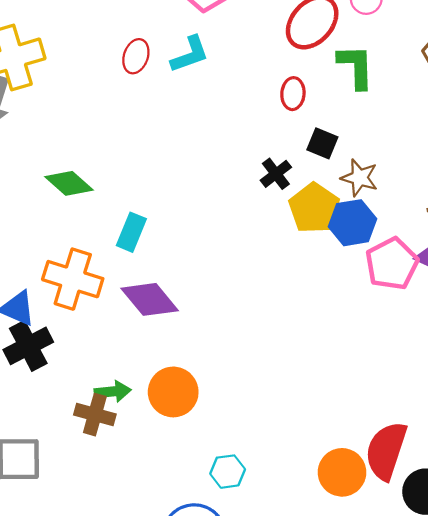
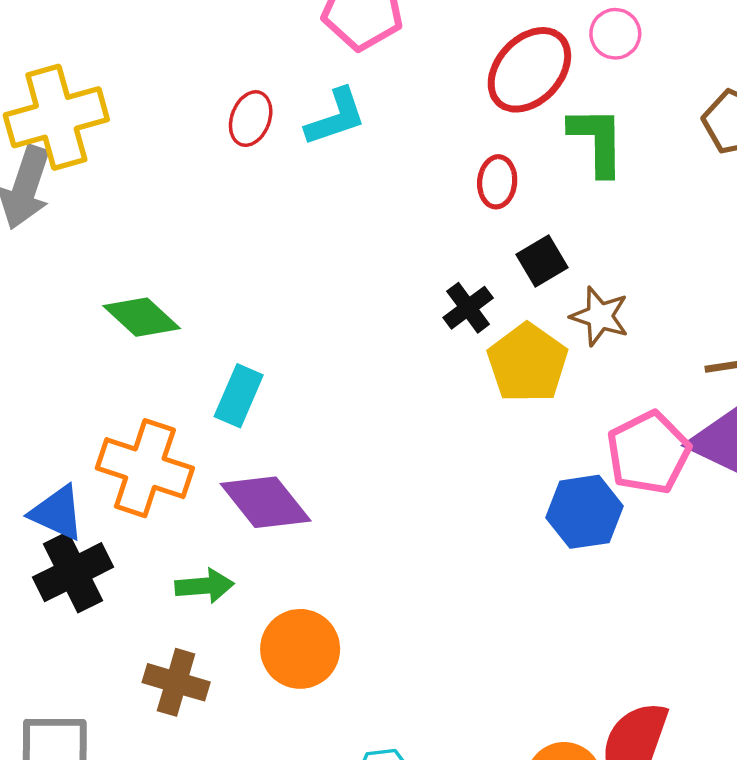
black square: (322, 143) -> (542, 261), turned 36
blue hexagon: (353, 223) -> (585, 512), moved
green arrow: (113, 392) -> (204, 586), moved

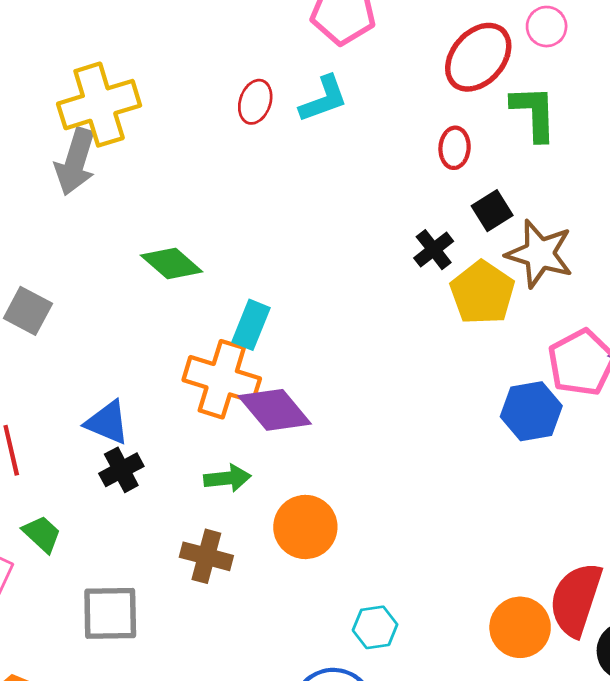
brown star: (600, 316) -> (540, 254), size x1.4
orange cross: (145, 468) -> (222, 379), moved
black cross: (73, 572) -> (121, 470), size x0.7

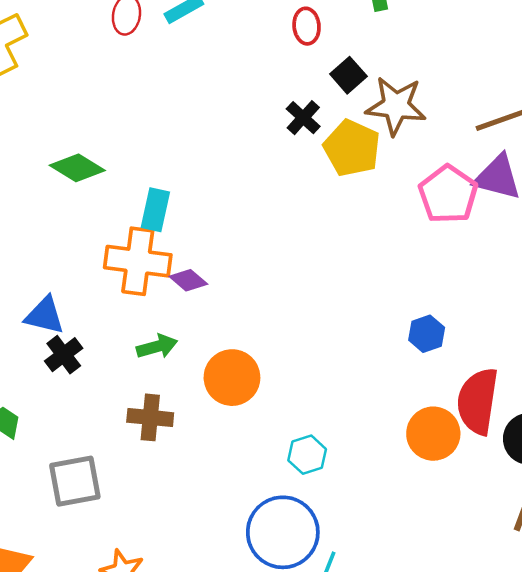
purple diamond: (275, 410) -> (188, 280), size x0.6
blue hexagon: (531, 411) -> (427, 334), moved, size x0.7

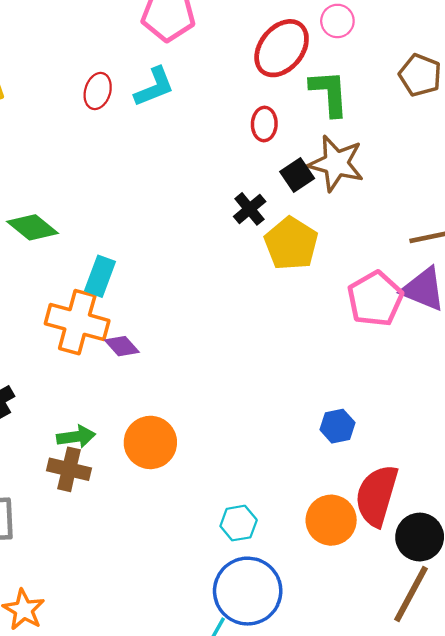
brown star: (396, 106) -> (336, 163), moved
green arrow: (157, 346) -> (76, 437), moved
cyan hexagon: (307, 455) -> (239, 523), moved
blue circle: (283, 532) -> (248, 591), moved

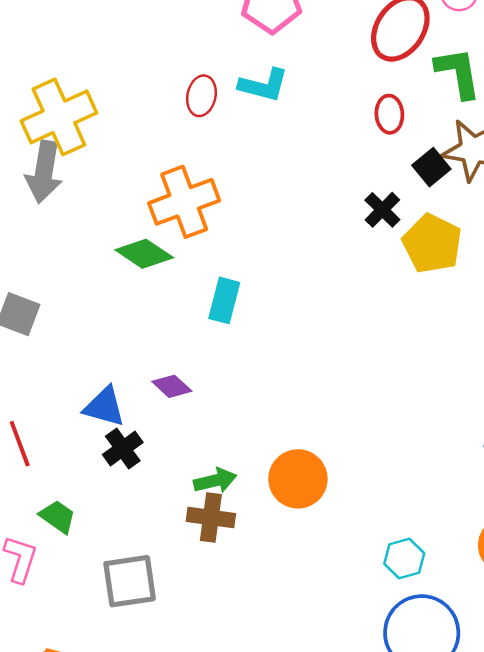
cyan L-shape: (154, 87) -> (264, 85), turned 42
orange cross: (77, 322) -> (184, 202), moved, turned -30
purple diamond: (122, 346) -> (172, 386), moved

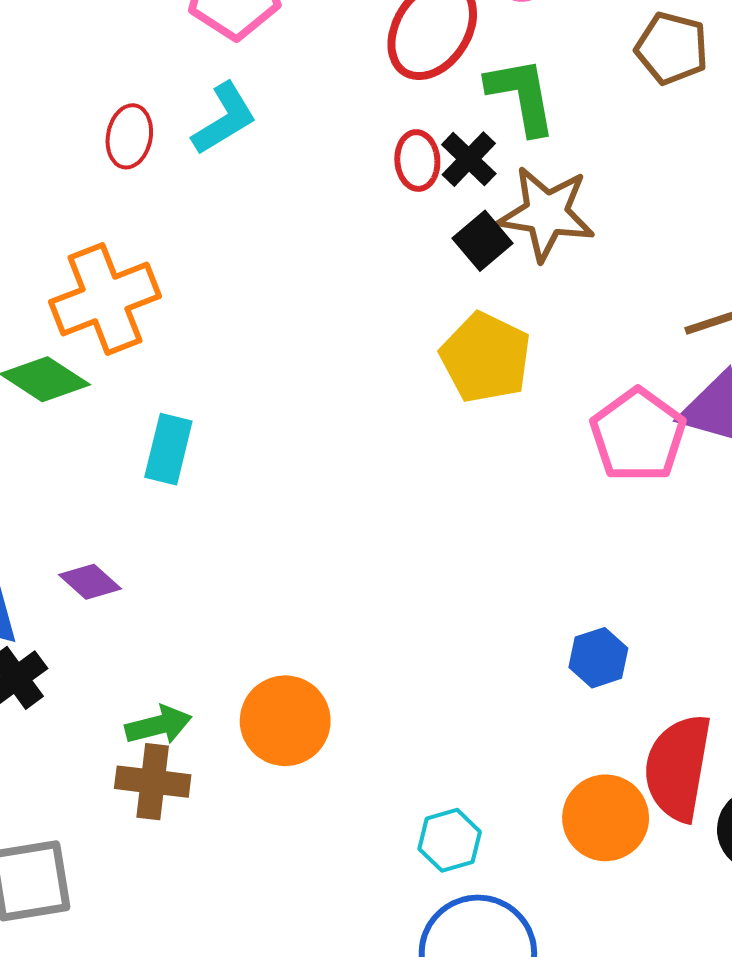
cyan L-shape: (264, 85) -> (224, 119), turned -45
black cross: (382, 210) -> (469, 159), moved

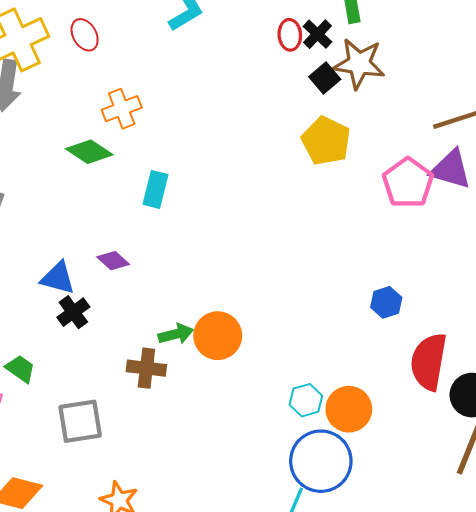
red ellipse: (129, 136) -> (85, 35), moved, turned -40
orange cross: (105, 299) -> (122, 109), size x0.7
green arrow: (158, 725) -> (176, 334), moved
orange circle: (606, 818) -> (349, 409), moved

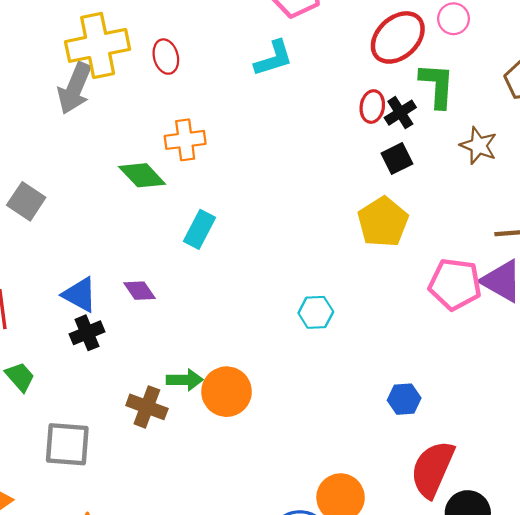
brown star: (359, 64) -> (479, 146), moved, size x0.7
pink pentagon: (408, 183) -> (455, 284), turned 30
cyan hexagon: (306, 400) -> (316, 312), moved

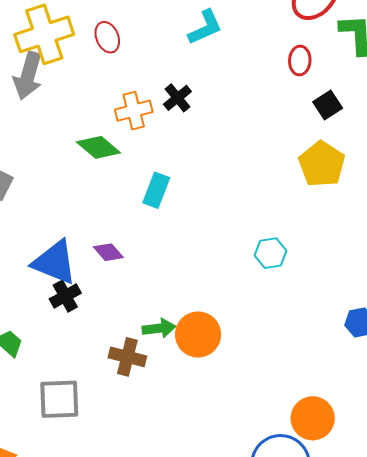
black cross: (400, 113) -> (177, 98), moved
blue triangle: (80, 295) -> (55, 262), size x1.4

